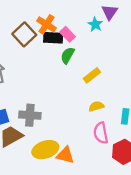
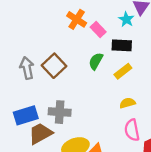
brown square: (24, 34) -> (54, 66), moved
black rectangle: (53, 38) -> (122, 45), moved
green semicircle: (68, 55) -> (96, 61), moved

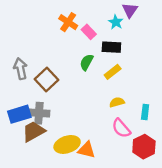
brown square: (54, 66) -> (46, 80), moved
gray cross: (60, 112) -> (39, 113), moved
pink semicircle: (132, 130) -> (121, 128), turned -30

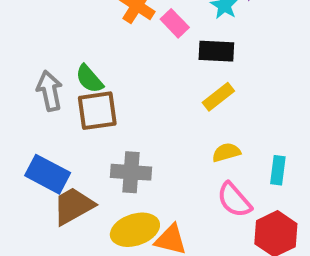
green semicircle: (87, 62) -> (89, 79), moved, turned -70
brown square: (46, 80) -> (97, 111), turned 35
gray cross: (39, 113) -> (131, 172), moved
blue rectangle: (19, 114) -> (48, 174), turned 45

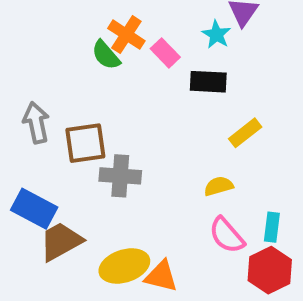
green semicircle: (89, 79) -> (106, 55), moved
yellow rectangle: (218, 97) -> (245, 133), moved
cyan rectangle: (278, 170) -> (272, 227), moved
gray cross: (131, 172) -> (120, 176), moved

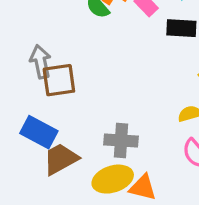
brown square: (85, 143) -> (59, 80), moved
gray cross: (120, 176) -> (121, 140), moved

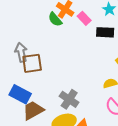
gray cross: (121, 140) -> (69, 99), turned 30

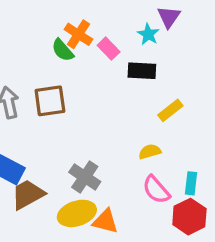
brown square: (32, 63) -> (50, 101), moved

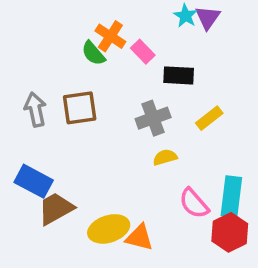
cyan star: (148, 34) -> (185, 16), moved
yellow semicircle: (150, 152) -> (165, 157), moved
gray cross: (85, 177) -> (153, 118), moved, turned 36
cyan rectangle: (191, 183) -> (231, 197), size x1.6

